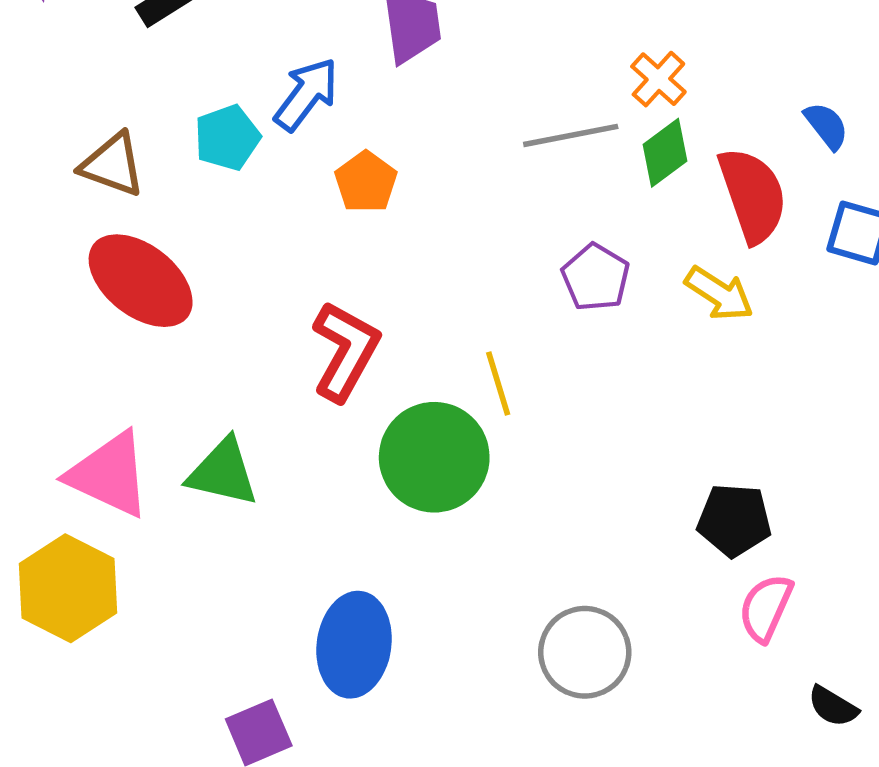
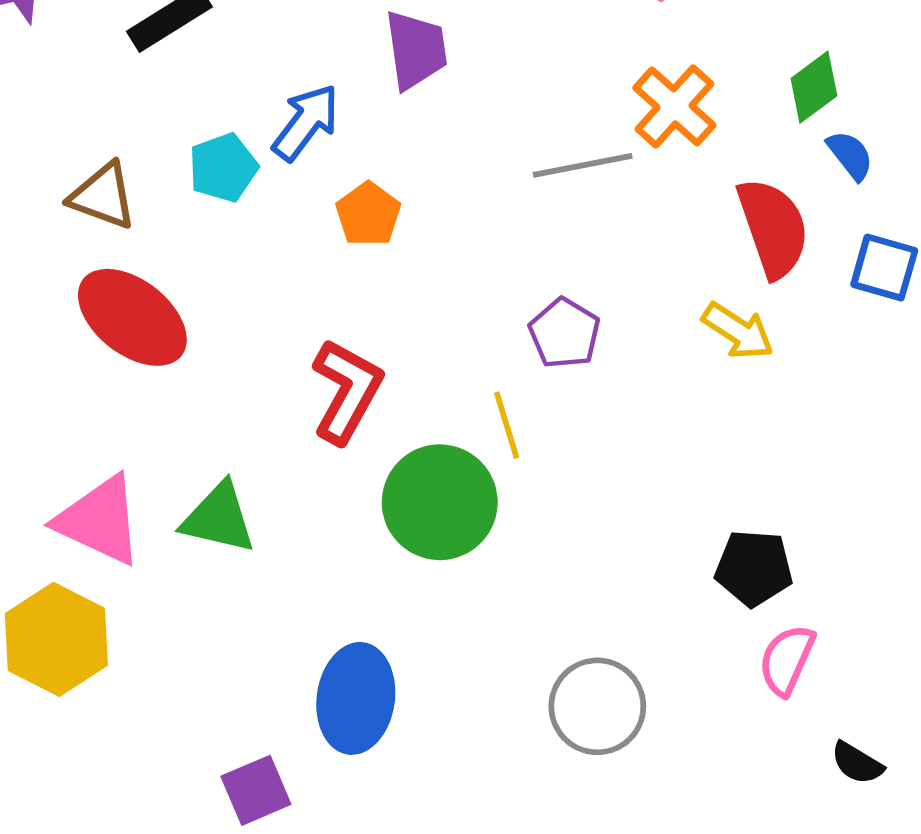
orange cross: (658, 79) -> (674, 106), size x1.4
green diamond: (665, 153) -> (814, 87), moved
purple pentagon: (596, 277) -> (564, 333), moved

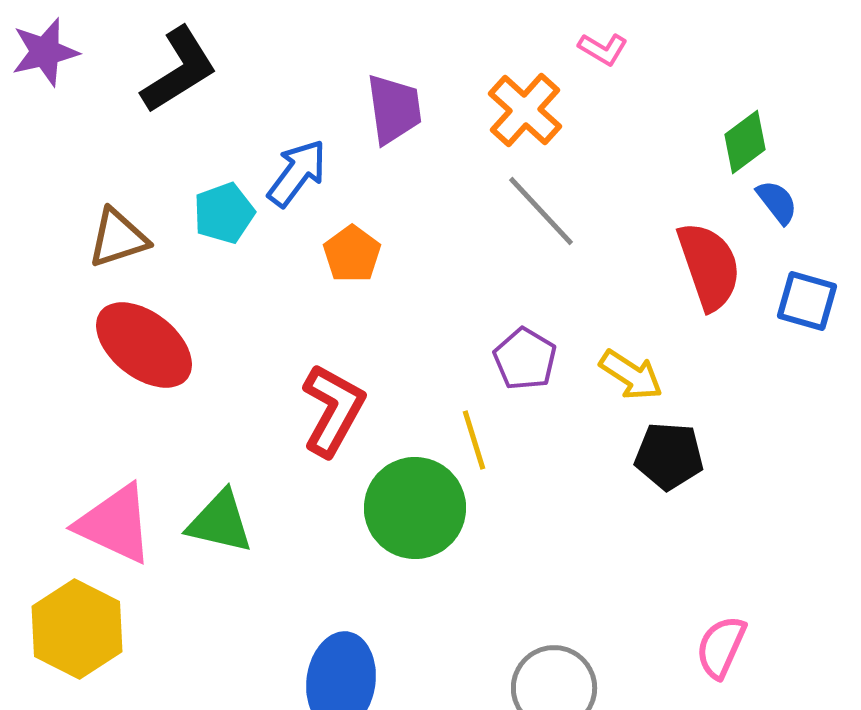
orange cross: (674, 106) -> (525, 110), moved
gray line: (583, 165) -> (541, 211), turned 58
brown triangle: (103, 196) -> (118, 238), turned -38
yellow arrow: (738, 331) -> (631, 375), moved
black pentagon: (754, 568) -> (669, 456), moved

